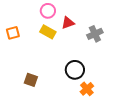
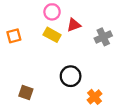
black circle: (75, 70) -> (71, 76), moved
brown square: (31, 80) -> (26, 93), moved

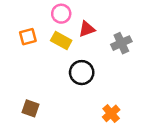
orange square: (14, 36) -> (28, 37), moved
black circle: (71, 76) -> (82, 73), moved

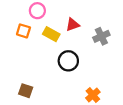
pink circle: (61, 14) -> (37, 11), moved
orange square: (28, 37) -> (23, 31), turned 32

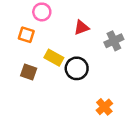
yellow rectangle: (51, 34) -> (54, 58), moved
brown square: (26, 91) -> (29, 72), moved

